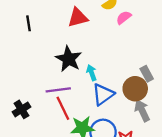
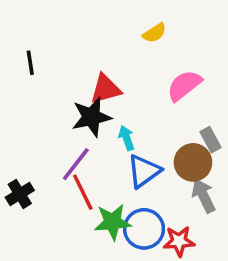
red triangle: (78, 18) -> (106, 89), moved
pink semicircle: (124, 18) -> (184, 85), moved, size x1.5
black star: (69, 59) -> (92, 117), turned 30
purple line: (58, 90) -> (76, 164), turned -45

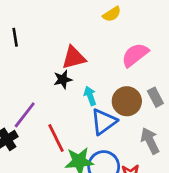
black star: (92, 117) -> (63, 79), size x0.6
brown circle: (193, 162) -> (127, 101), moved
purple line: (76, 164) -> (25, 115), moved

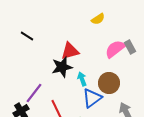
black line: (15, 37) -> (27, 36), turned -48
black star: (63, 79) -> (62, 67), size x1.5
gray rectangle: (155, 97) -> (130, 47), moved

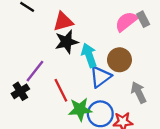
red triangle: (70, 51) -> (63, 21), moved
cyan arrow: (82, 79) -> (89, 55), size x1.5

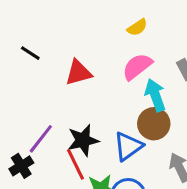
pink semicircle: (126, 21) -> (137, 67), moved
black star: (67, 42) -> (83, 140), moved
cyan arrow: (89, 55) -> (155, 95), moved

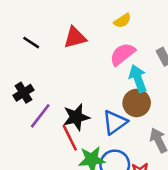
red triangle: (78, 73) -> (75, 37), moved
black cross: (21, 166) -> (24, 93), moved

